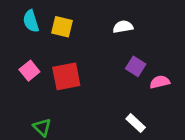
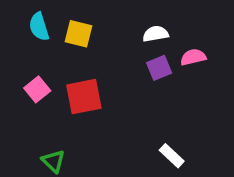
purple square: (136, 66) -> (159, 68), moved, turned 36
pink semicircle: (160, 82) -> (193, 57), moved

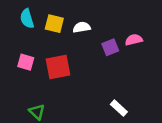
white semicircle: (156, 34) -> (82, 27), moved
pink square: (37, 89) -> (26, 62), turned -35

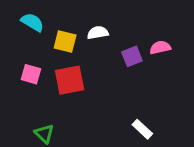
cyan semicircle: (27, 19) -> (32, 22), turned 138
yellow square: (54, 24) -> (65, 42), moved

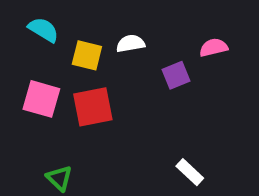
pink semicircle: (160, 47) -> (214, 48), moved
pink square: (31, 74) -> (41, 99), size x1.4

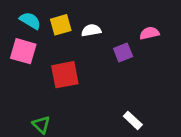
yellow square: (87, 55) -> (61, 25), moved, turned -30
pink square: (41, 99) -> (23, 51), moved

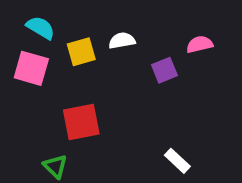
yellow square: (61, 25) -> (81, 52), moved
red square: (65, 75) -> (81, 122), moved

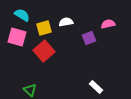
red square: (81, 122) -> (44, 51), moved, turned -30

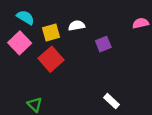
pink semicircle: (108, 24) -> (140, 23), moved
pink square: (17, 37) -> (20, 43), turned 30

